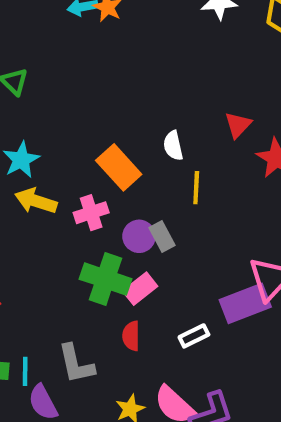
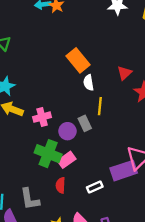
orange rectangle: (119, 167) -> (78, 60), moved
gray rectangle: (162, 237) -> (85, 123), moved

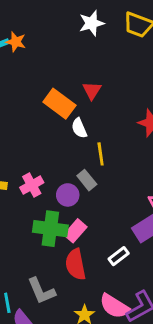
red triangle: (124, 73) -> (92, 90), moved
red semicircle: (61, 185) -> (75, 264), size x1.5

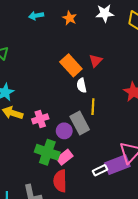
orange star: (16, 42) -> (70, 18), moved
gray rectangle: (87, 180) -> (80, 123), size x1.5
white rectangle: (119, 256) -> (100, 170), moved

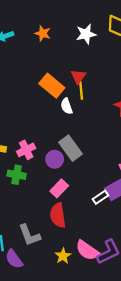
white star: (105, 13) -> (86, 34), moved
yellow line: (93, 107) -> (81, 90), moved
green cross: (47, 152) -> (17, 175), moved, size x0.7

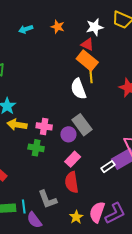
red triangle: (78, 76) -> (87, 44), moved, turned -40
orange rectangle: (52, 86) -> (87, 60), moved
white semicircle: (67, 106) -> (78, 89), size x1.5
pink cross: (26, 150) -> (44, 126), turned 35
pink semicircle: (87, 250) -> (97, 212), turned 75

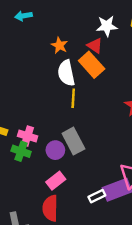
orange star: (58, 27) -> (59, 45), moved
yellow line: (91, 75) -> (73, 98), moved
white semicircle: (78, 89) -> (66, 73), moved
green cross: (36, 148) -> (21, 151), moved

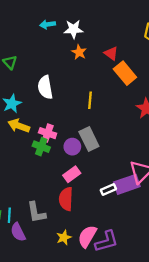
white star: (107, 26) -> (73, 29), moved
orange rectangle: (92, 65) -> (125, 73), moved
white semicircle: (66, 73) -> (45, 87), moved

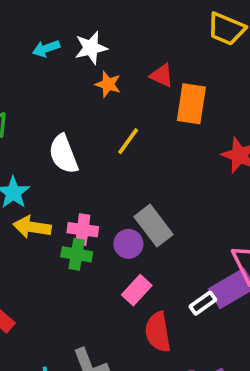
orange rectangle: (125, 73) -> (191, 104), turned 60
yellow line: (90, 100) -> (128, 141), moved, turned 42
red semicircle: (66, 199) -> (158, 332), moved

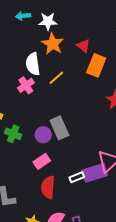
orange star: (108, 84) -> (53, 44), size x1.5
white semicircle: (63, 154) -> (33, 64), moved
pink cross: (83, 230) -> (26, 85), moved, turned 35

